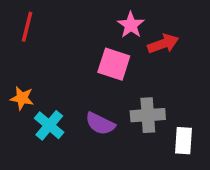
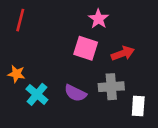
red arrow: (163, 44) -> (123, 53), moved

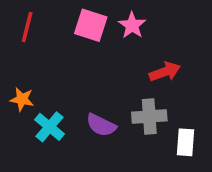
pink square: (86, 48) -> (91, 25), moved

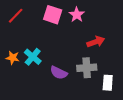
red line: (27, 27) -> (16, 16), turned 30
cyan cross: (49, 127) -> (33, 57), moved

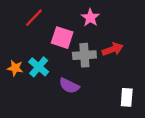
pink square: (53, 15) -> (62, 38), moved
red line: (16, 16) -> (34, 18), moved
gray cross: (87, 68) -> (84, 55), moved

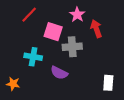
red arrow: (113, 49) -> (96, 29), moved, turned -90
cyan cross: (39, 67) -> (33, 57), turned -30
orange star: (15, 68) -> (13, 84), moved

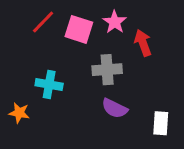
pink square: (53, 32) -> (79, 29), moved
purple semicircle: (59, 73) -> (115, 108), moved
orange star: (13, 84) -> (19, 113), moved

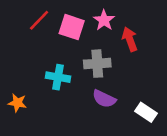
cyan cross: (49, 85) -> (58, 77), moved
white rectangle: (161, 123) -> (146, 112), turned -60

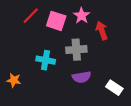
purple semicircle: (104, 99) -> (82, 77), turned -36

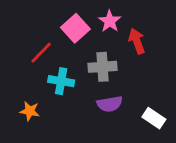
red line: (31, 16) -> (41, 53), moved
pink square: (56, 21) -> (75, 28), turned 30
orange star: (14, 80) -> (30, 111), moved

